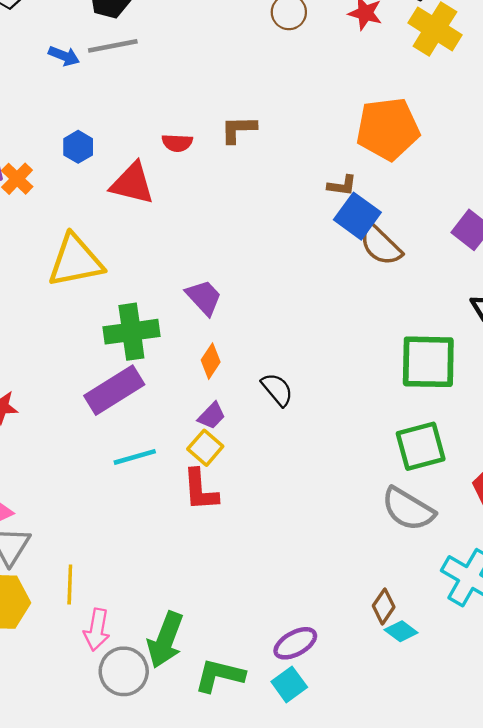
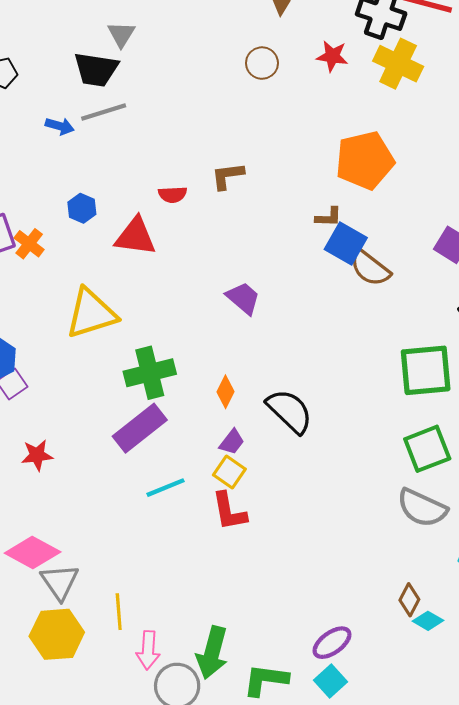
purple trapezoid: (204, 297) -> (243, 298), moved
black semicircle: (277, 389) -> (290, 411), size x1.5

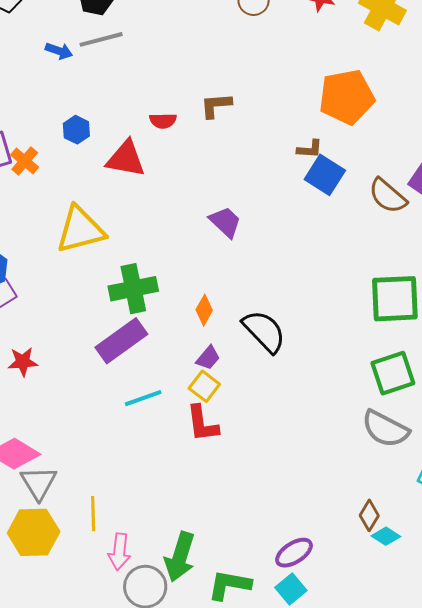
brown semicircle: (370, 268) -> (388, 196), moved

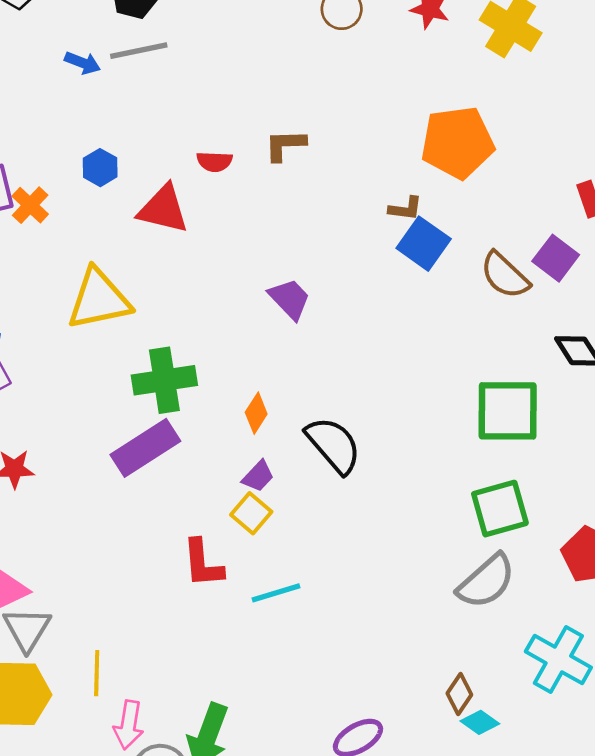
cyan line: (143, 398) -> (276, 593), moved
red L-shape: (202, 424) -> (203, 563), moved
gray semicircle: (385, 429) -> (486, 581), turned -72

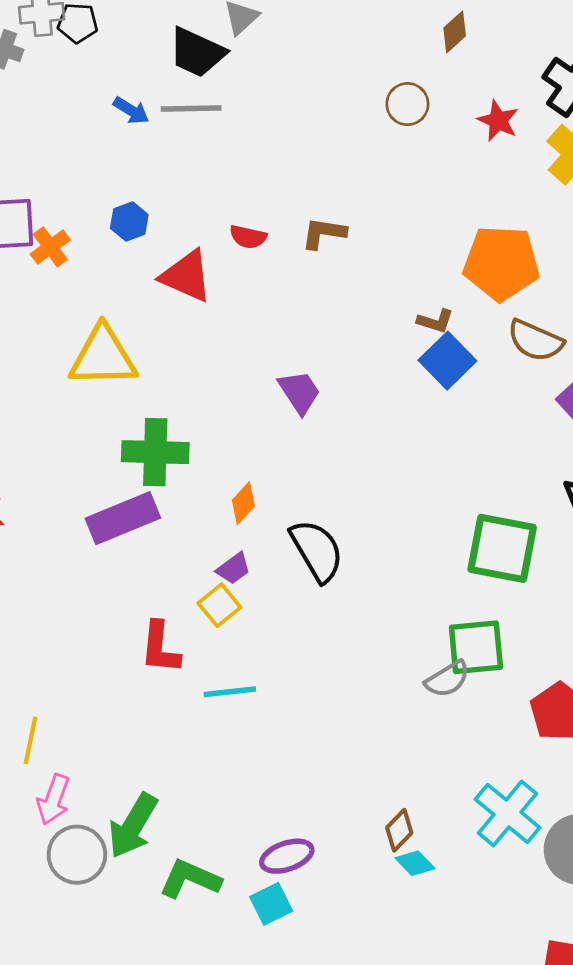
brown semicircle: (505, 275) -> (535, 341), moved, turned -30
gray semicircle: (486, 581) -> (447, 679), moved, size x0.7

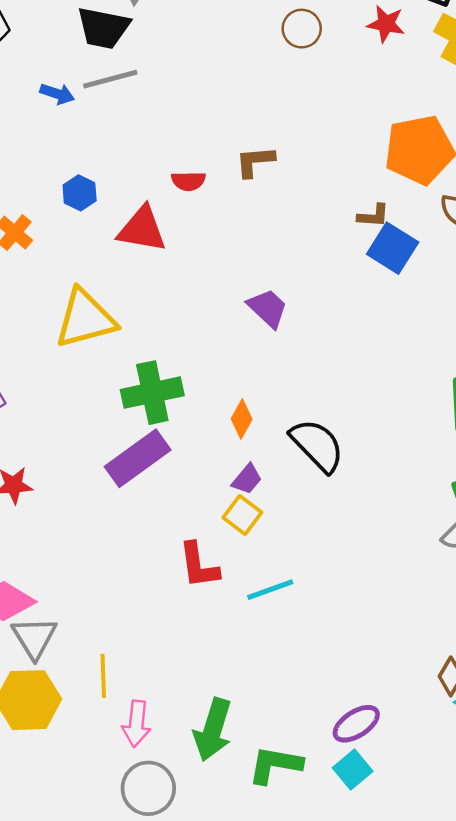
gray circle: (77, 855) -> (148, 788), moved

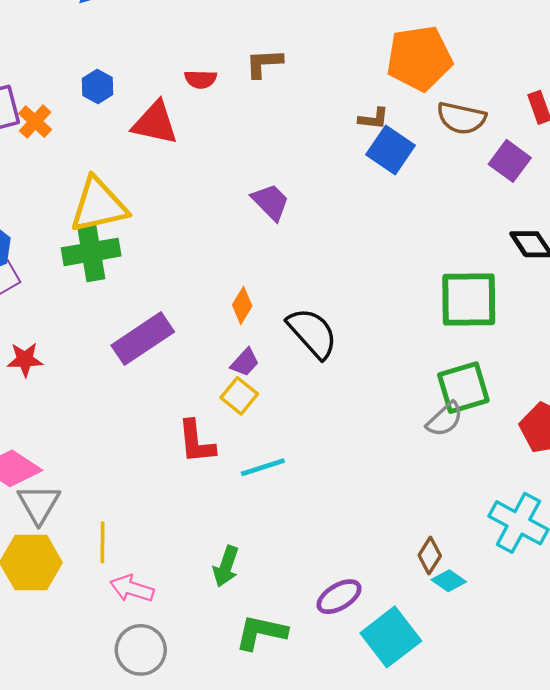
green cross: (152, 393) -> (91, 252), moved
pink arrow: (136, 724) -> (132, 589), turned 99
green arrow: (213, 730) -> (226, 566), moved, size x0.7
cyan square: (353, 770) -> (391, 637), moved, size x1.6

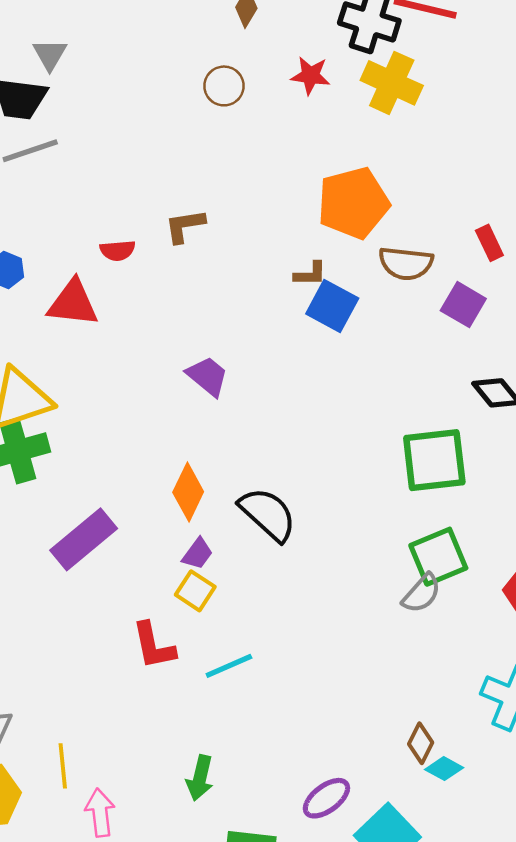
orange diamond: (242, 305) -> (188, 492), size x1.4
pink arrow: (132, 589) -> (100, 813), turned 72

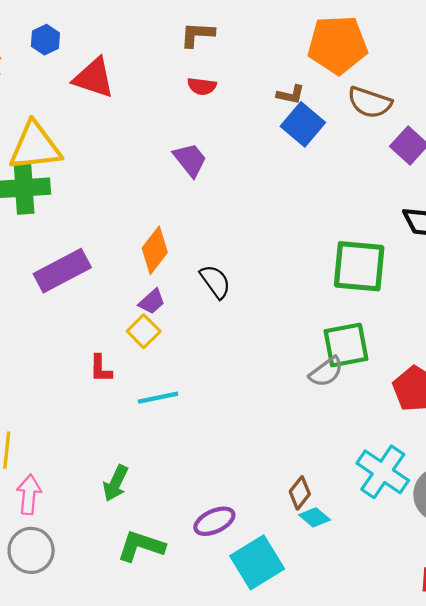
red semicircle: (118, 250) -> (202, 86), moved
black semicircle: (268, 514) -> (215, 282), size x0.7
red L-shape: (154, 646) -> (101, 369), size x0.7

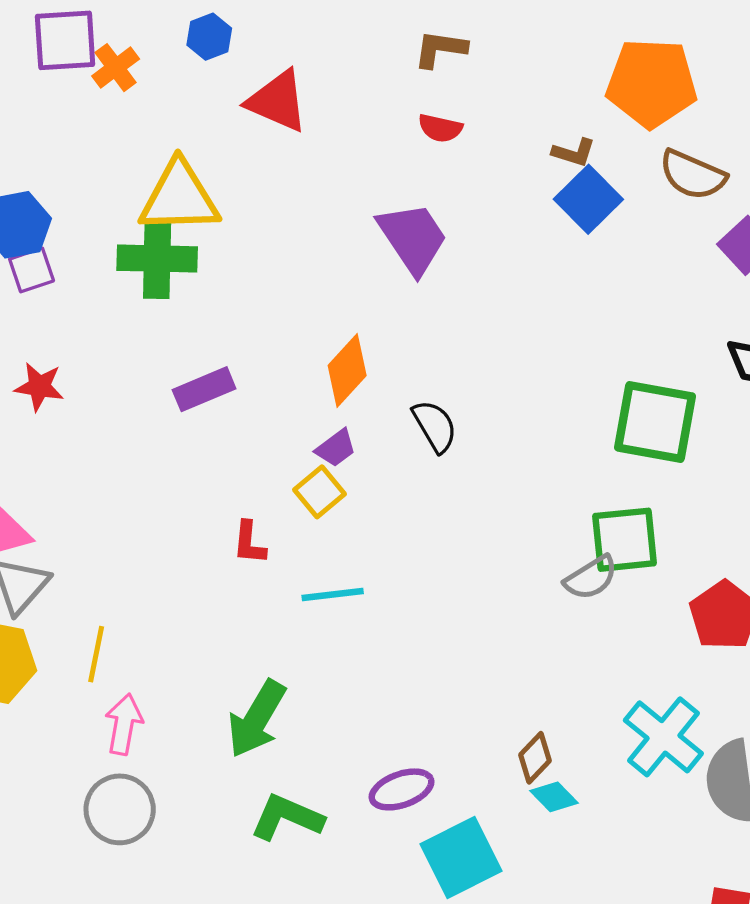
purple trapezoid: (190, 160) -> (413, 238), size x1.4
purple rectangle: (62, 271) -> (204, 389), size x0.7
green arrow: (116, 483) -> (257, 719), size x1.4

